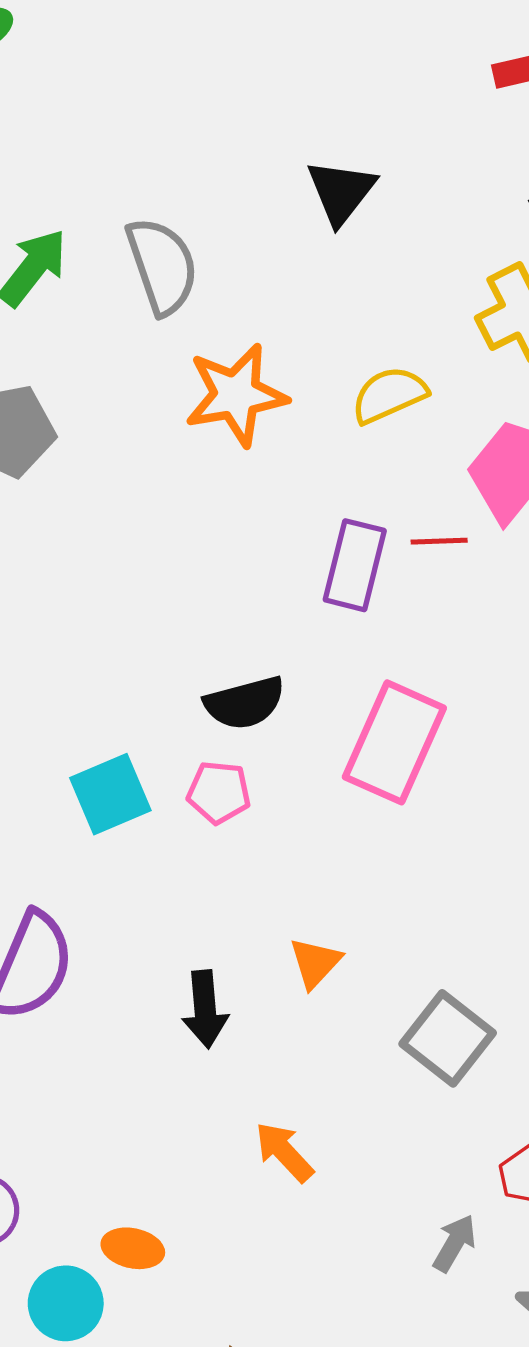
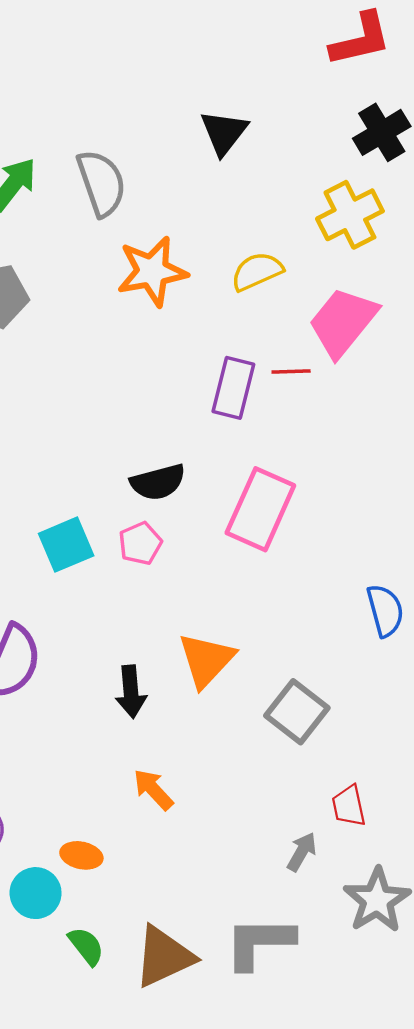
pink pentagon: (219, 792) -> (140, 543), turned -30
orange triangle: (315, 963) -> (206, 660), size x1.6
orange arrow: (284, 1152) -> (153, 789), moved

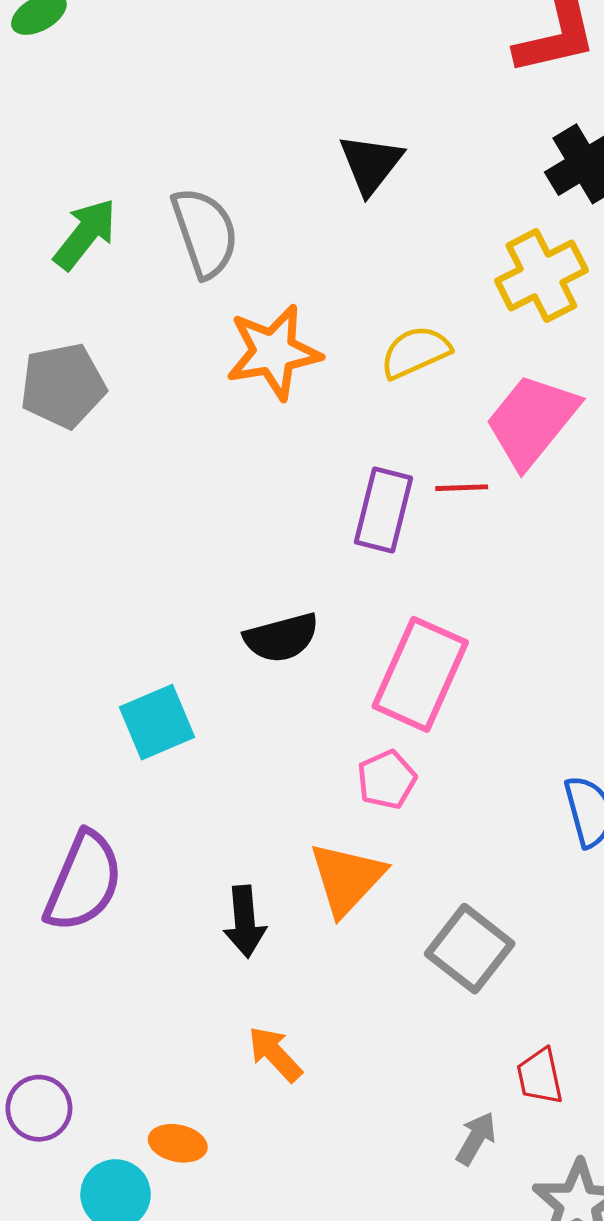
pink pentagon: (140, 543) -> (387, 780), moved

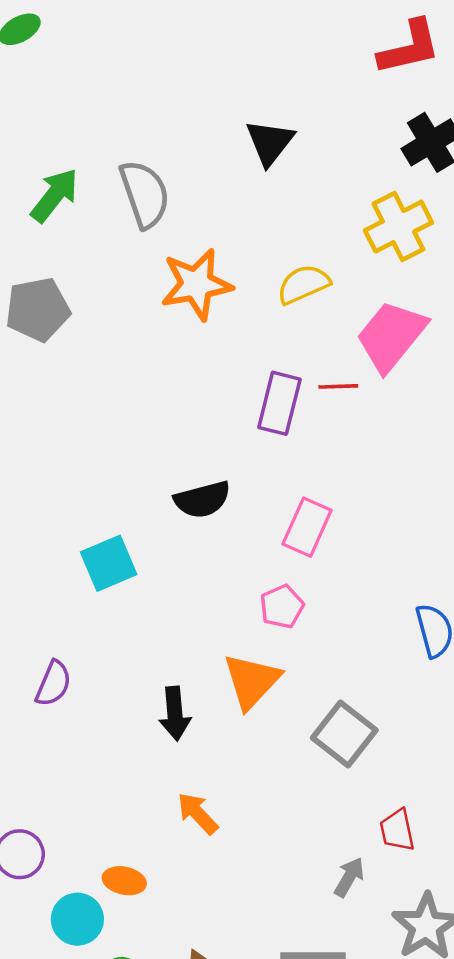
pink rectangle: (420, 674) -> (307, 527), size x0.7
purple semicircle: (84, 882) -> (53, 683), size x0.6

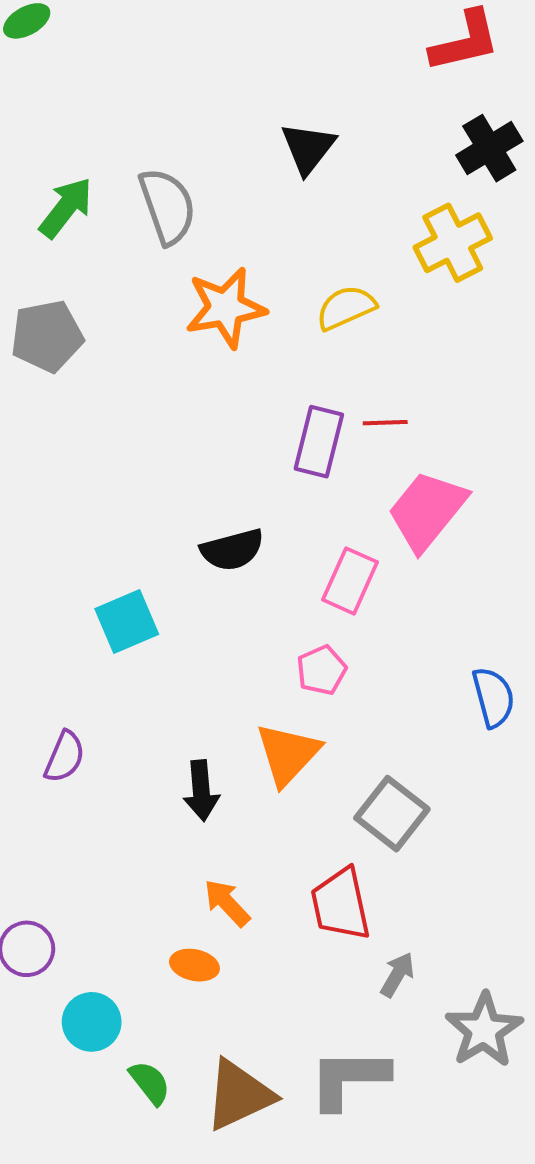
pink trapezoid: (391, 336) -> (427, 511), moved
red trapezoid: (397, 830) -> (341, 904), moved, size x1.5
orange ellipse: (124, 881) -> (194, 965), moved

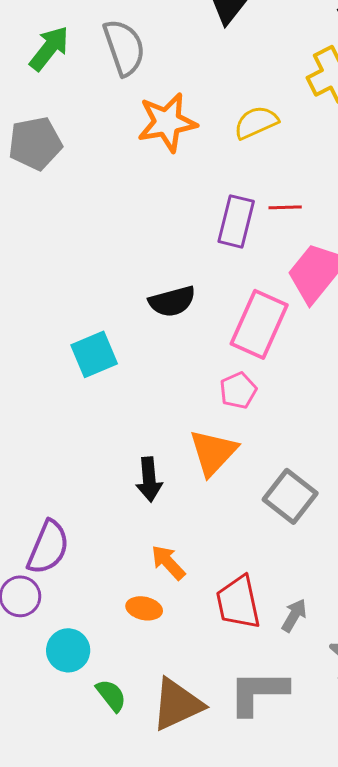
pink rectangle: (350, 581) -> (259, 324), size x1.4
purple semicircle: (65, 757) -> (48, 547), moved, size x1.4
red trapezoid: (341, 904) -> (238, 602), moved

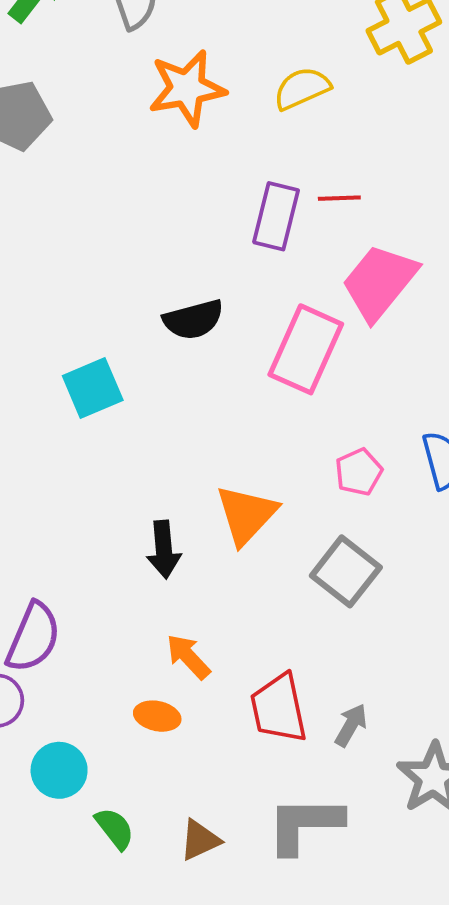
pink pentagon: (238, 390) -> (359, 472), moved
brown triangle: (177, 704) -> (200, 840), size x0.6

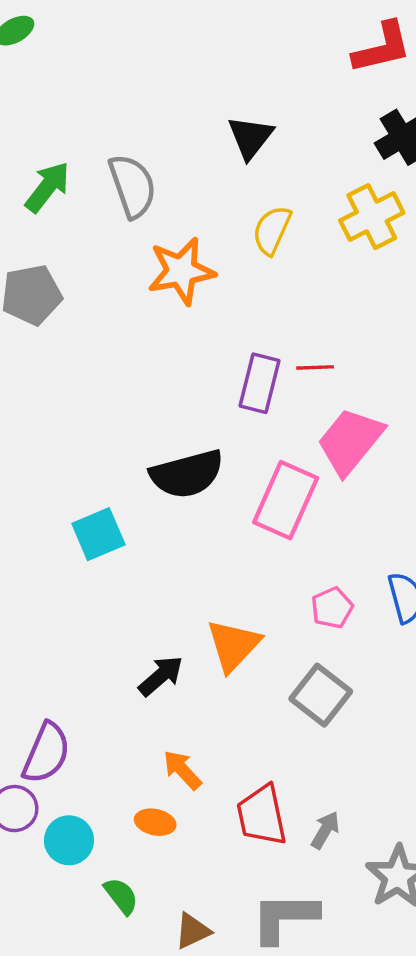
yellow semicircle: (302, 88) -> (272, 230), moved, turned -42
black semicircle: (193, 320) -> (187, 474), size x1.4
black arrow: (164, 549) -> (161, 676), turned -126
cyan circle: (59, 770) -> (69, 840), moved
green semicircle: (115, 828) -> (121, 896), moved

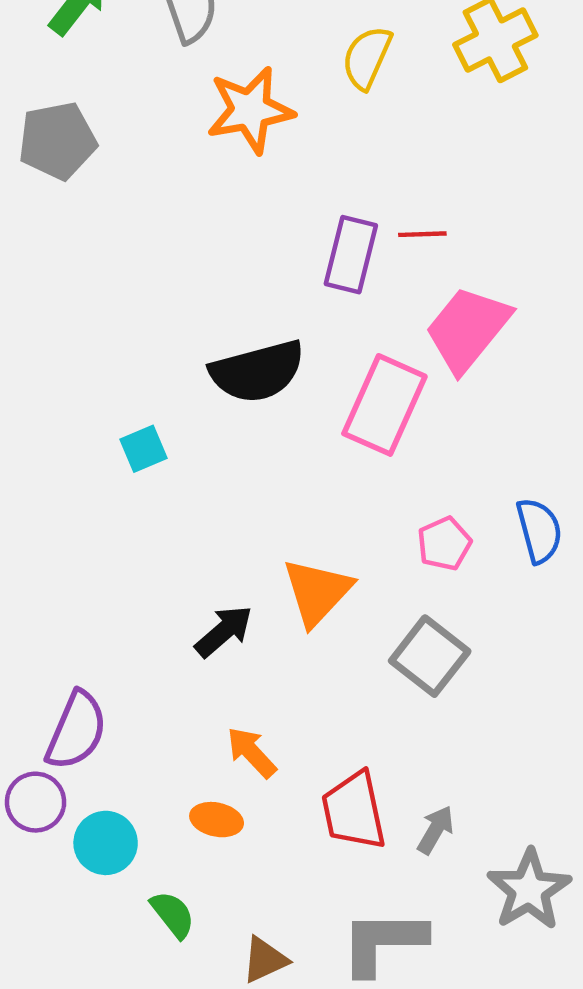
cyan square: (98, 534) -> (144, 449), size x0.7

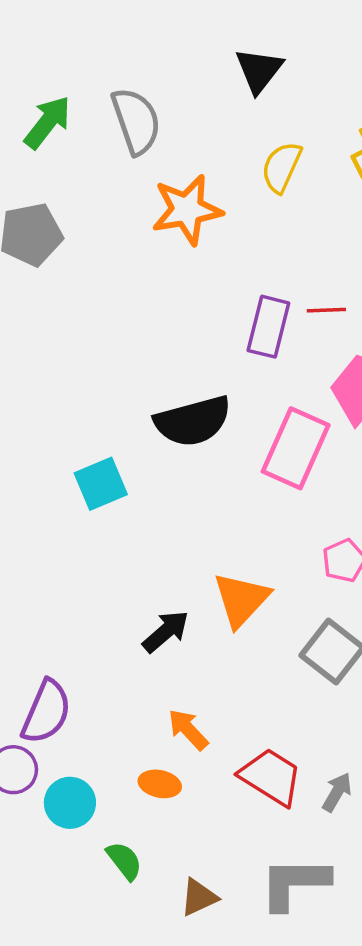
cyan square: (144, 449) -> (101, 484), size x1.4
red trapezoid: (354, 811) -> (271, 777), turned 134

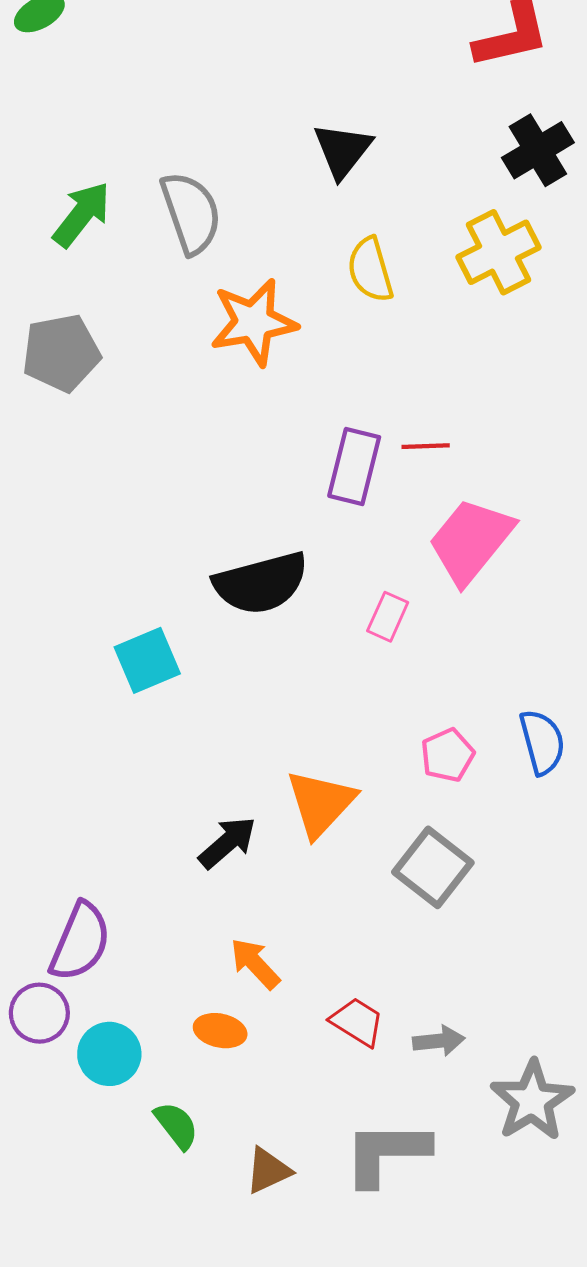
yellow semicircle: (281, 167) -> (370, 270), turned -40
pink rectangle: (296, 448) -> (388, 617), size x0.5
red trapezoid: (271, 777) -> (357, 1022), size x0.7
gray arrow: (337, 792) -> (439, 1041), turned 54

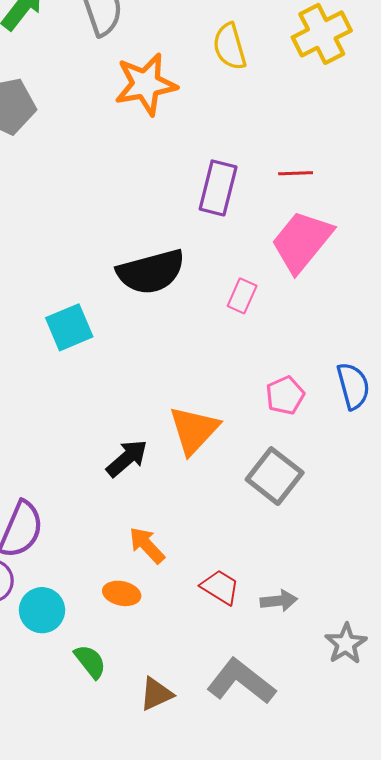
red line: (426, 446) -> (296, 173), moved
gray star: (532, 1101) -> (346, 644), size x0.7
gray L-shape: (386, 1153) -> (241, 681), turned 38

